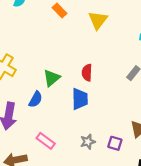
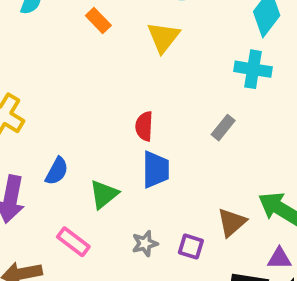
green triangle: (52, 78) -> (104, 194), moved
blue trapezoid: (80, 99) -> (156, 170), moved

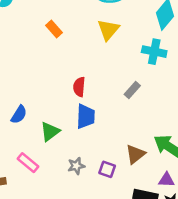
orange rectangle: (98, 20) -> (54, 29), moved
yellow triangle: (163, 37) -> (108, 30), moved

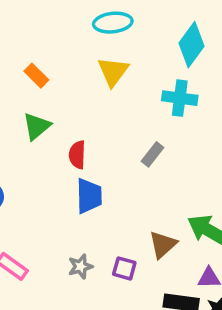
green triangle: (50, 132) -> (37, 126), moved

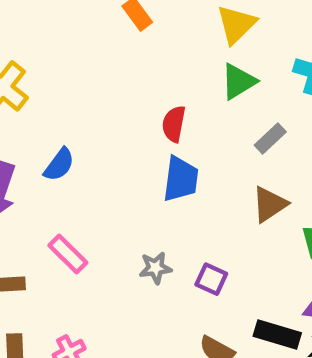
green triangle: (37, 126) -> (239, 81), moved
brown triangle: (163, 245) -> (270, 204), moved

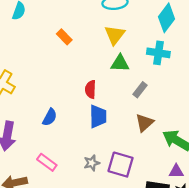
green triangle: (239, 81) -> (120, 63), turned 42
blue semicircle: (59, 165) -> (50, 117), moved
purple square: (211, 279) -> (121, 165), size x1.6

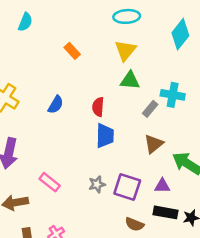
cyan cross: (158, 53) -> (173, 95), moved
blue semicircle: (50, 117) -> (56, 105), moved
purple triangle: (176, 171) -> (162, 186), moved

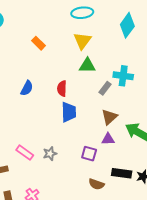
gray star: (97, 184) -> (50, 154), moved
purple triangle: (162, 186) -> (108, 139), moved
purple square: (127, 187) -> (89, 154), size x0.7

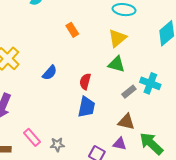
brown triangle: (109, 117) -> (126, 122), turned 42

